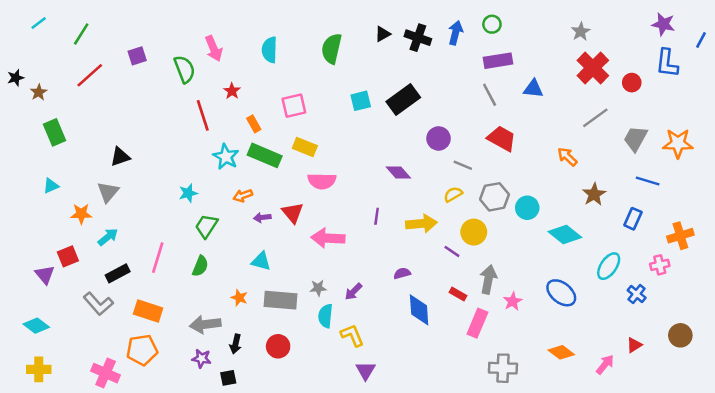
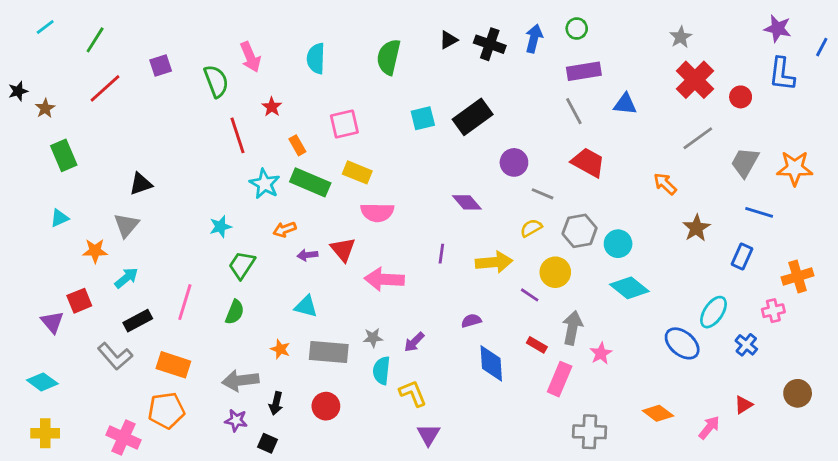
cyan diamond: (565, 234) -> (629, 288), moved
blue ellipse: (561, 293) -> (682, 343), moved
black square: (228, 378) -> (267, 443), turned 35

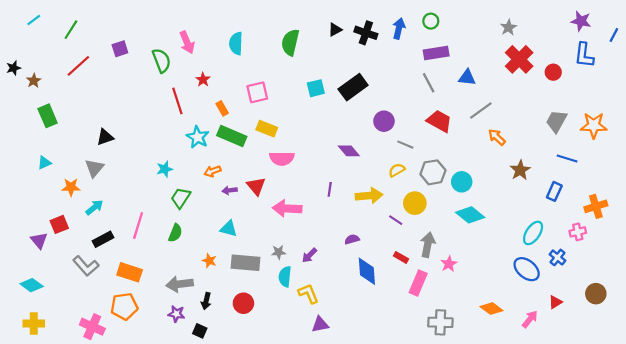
gray line: (698, 138) -> (481, 111), moved
blue ellipse: (682, 343) -> (527, 269), moved
purple triangle: (428, 435) -> (320, 325), turned 48

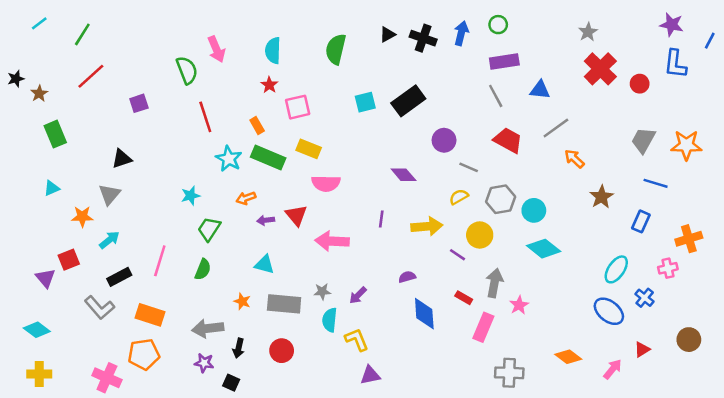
purple square: (120, 49) -> (139, 103), moved
red star: (203, 80) -> (269, 85), moved

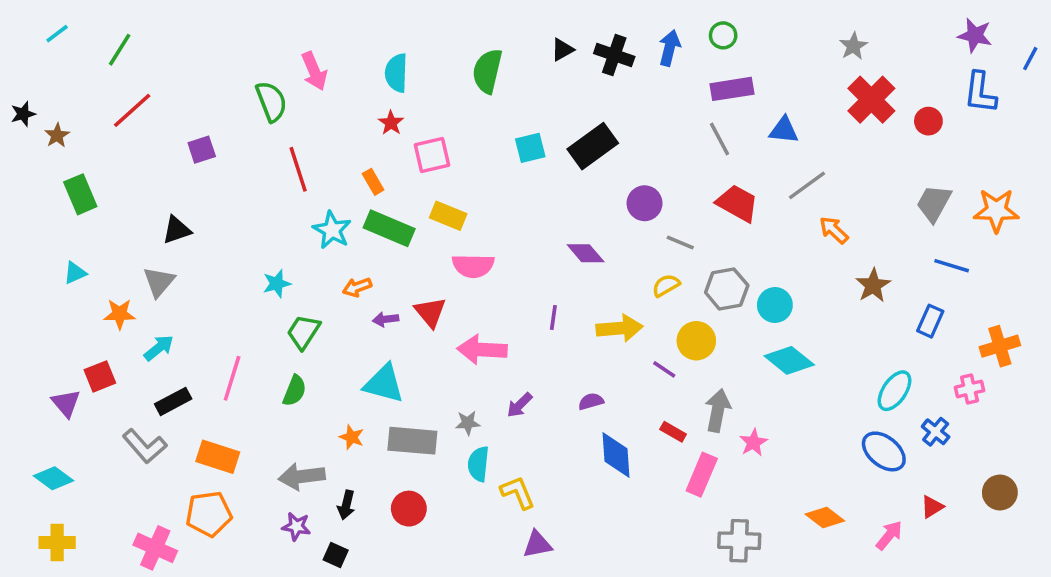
cyan triangle: (264, 265) -> (384, 384), size x1.4
purple arrow: (358, 295) -> (520, 405), moved

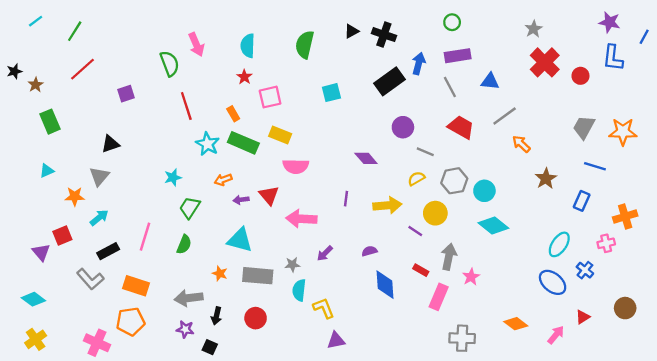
blue arrow: (670, 48) -> (419, 64), moved
black rectangle: (593, 146) -> (390, 81), moved
yellow cross: (57, 543) -> (36, 339), turned -35

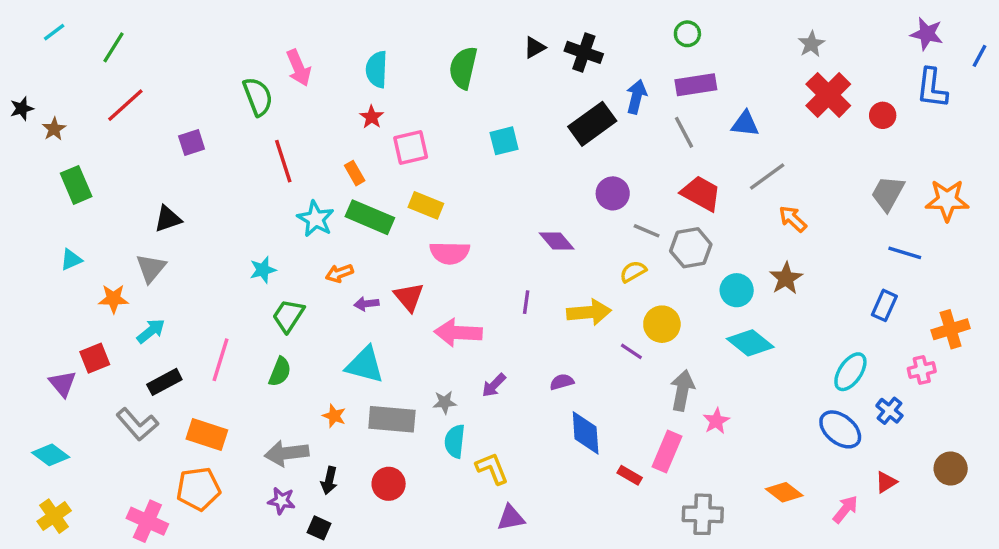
brown star: (546, 179) -> (786, 278), moved
gray hexagon: (454, 181) -> (691, 248), moved
red rectangle: (421, 270) -> (630, 475), moved

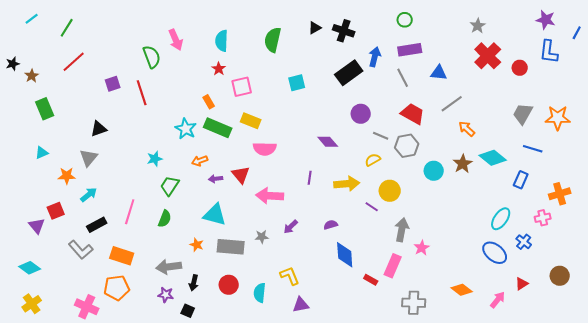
red line: (283, 161) -> (142, 93), moved
cyan diamond: (750, 343) -> (493, 158), moved
cyan semicircle: (455, 441) -> (260, 293), moved

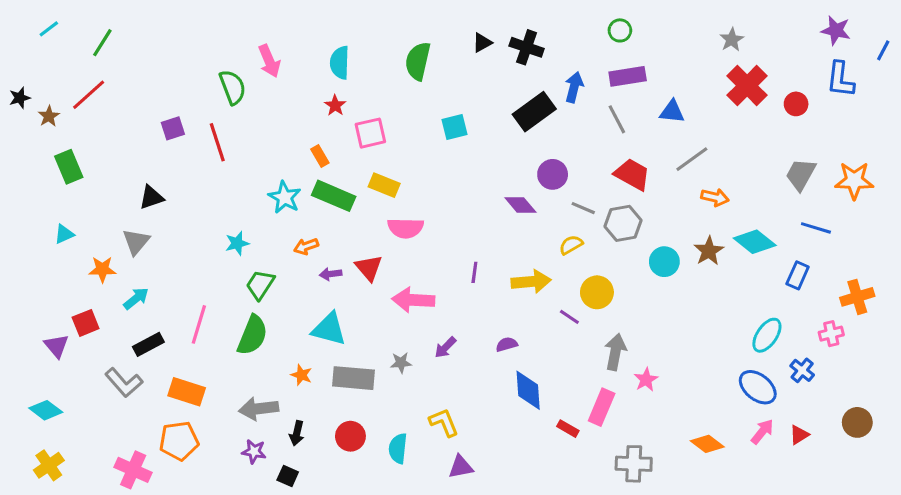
red line: (74, 62) -> (89, 95), moved
orange arrow: (467, 129) -> (715, 197), turned 150
purple diamond: (328, 142) -> (520, 205), moved
green semicircle: (165, 219) -> (252, 335), size x1.5
pink arrow: (498, 300) -> (762, 432), moved

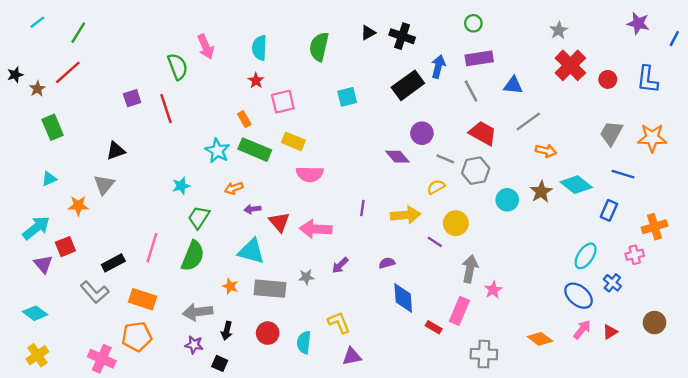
blue L-shape: (840, 79) -> (647, 79), moved
red triangle: (369, 268) -> (279, 222), moved
cyan arrow: (136, 298) -> (36, 228), moved, size x1.4

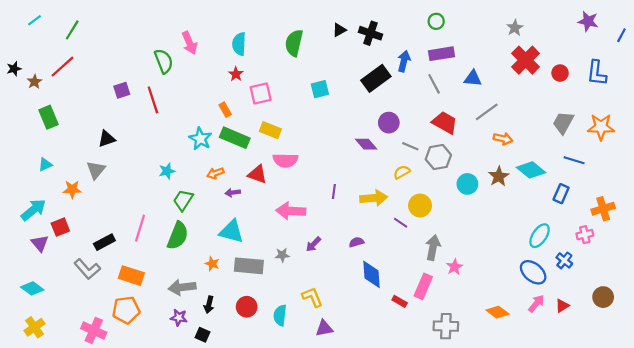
red triangle: (279, 222) -> (257, 174), moved, turned -30

